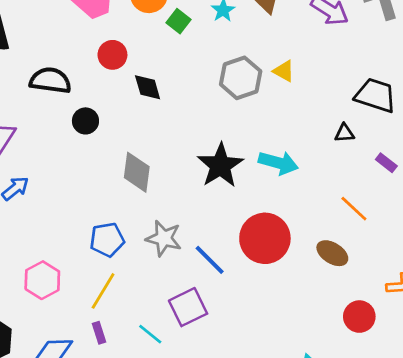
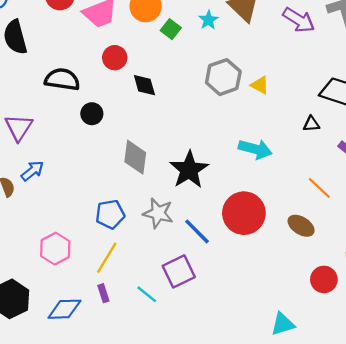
yellow triangle: (284, 71) -> (260, 85), moved
black star: (220, 165) -> (189, 170), moved

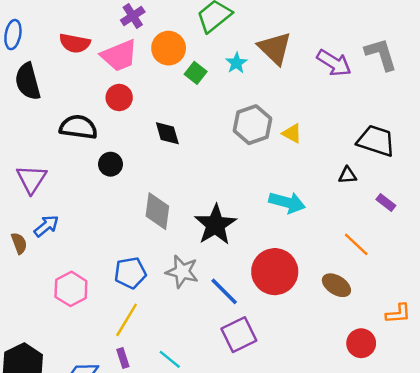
red circle: (115, 58) -> (119, 98), moved
pink hexagon: (55, 249) -> (71, 289), moved
purple square: (179, 271) -> (239, 335), moved

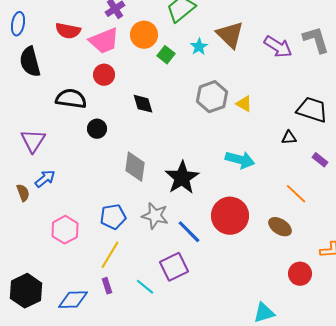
purple square: (239, 335) -> (174, 267), moved

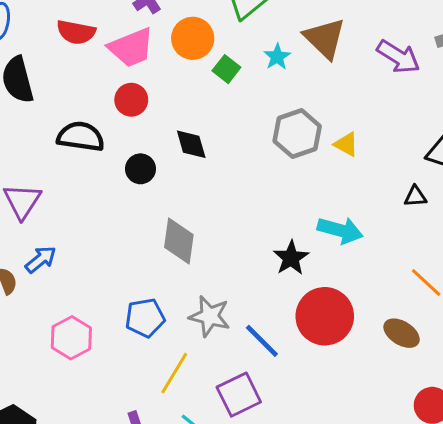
black circle: (97, 129) -> (140, 169), moved
black star: (182, 178) -> (291, 258), moved, size x0.7
yellow line: (110, 255) -> (174, 373), moved

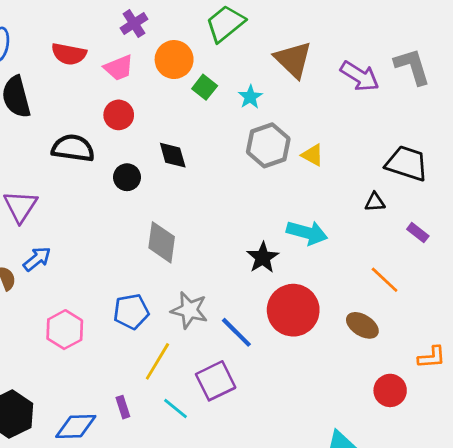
pink trapezoid: (131, 48) -> (119, 68), size x0.7
cyan star: (277, 57) -> (250, 97), moved

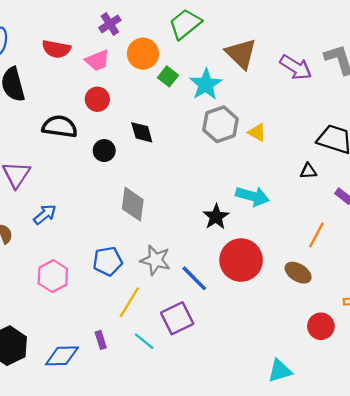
cyan star: (250, 97) -> (206, 84), size x1.6
blue arrow: (37, 259) -> (45, 214), moved
orange line: (385, 280) -> (316, 235), turned 75

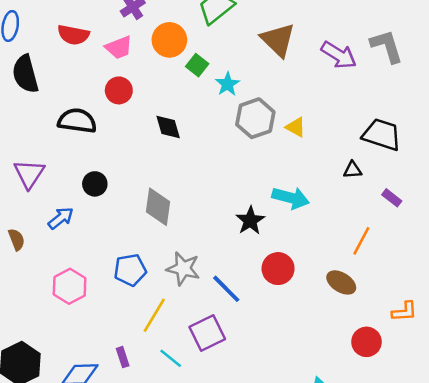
cyan star: (206, 84) -> (228, 84), moved, size x0.7
black circle: (104, 151) -> (95, 184), moved
red circle: (241, 260) -> (278, 269), size x0.7

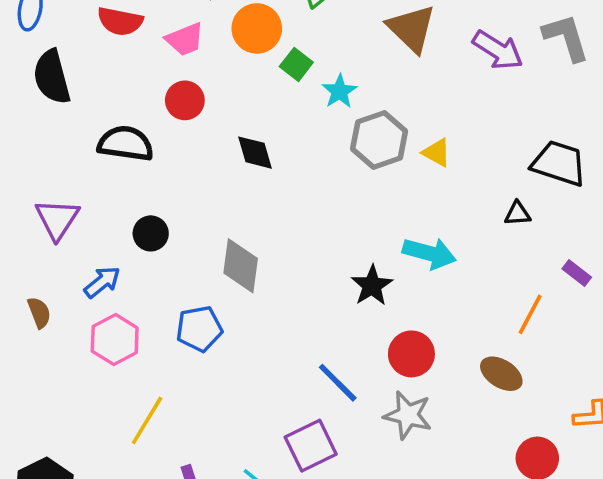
purple rectangle: (392, 198) -> (577, 273), moved
gray star: (183, 269) -> (408, 415), moved
blue pentagon: (130, 270) -> (199, 329), moved
pink hexagon: (70, 286) -> (115, 340), moved
yellow line: (154, 315) -> (147, 420), moved

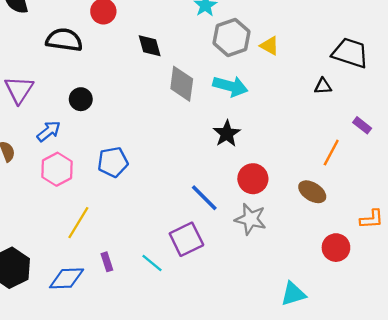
cyan arrow: (429, 253) -> (230, 86), moved
gray diamond: (241, 266) -> (182, 84), moved

